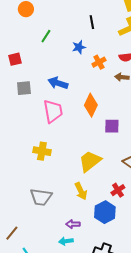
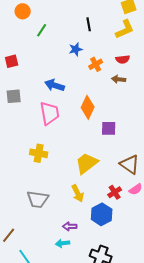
green line: (46, 36) -> (42, 30), moved
gray square: (24, 88) -> (14, 96), moved

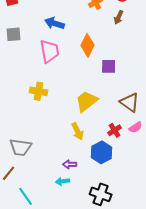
brown arrow: (119, 79) -> (119, 17), turned -72
gray trapezoid: (38, 199) -> (21, 147), moved

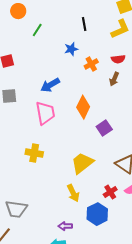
blue arrow: (55, 23) -> (50, 85), turned -48
purple square: (109, 66) -> (104, 128), turned -35

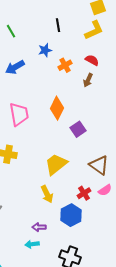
green line: (37, 30) -> (11, 31), turned -64
red semicircle: (118, 59) -> (92, 60), turned -144
blue arrow: (50, 85) -> (15, 67), moved

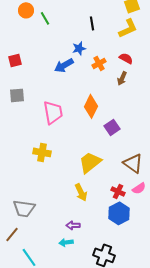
green line: (11, 31) -> (45, 18), moved
blue arrow: (15, 67) -> (64, 65), moved
red cross: (84, 193) -> (118, 191), turned -32
blue hexagon: (71, 215) -> (119, 213), moved

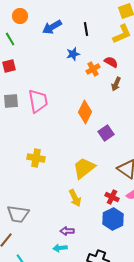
green line: (45, 18) -> (10, 39), moved
red semicircle: (126, 58) -> (111, 62), moved
blue arrow: (64, 65) -> (52, 27), moved
pink trapezoid: (53, 112) -> (38, 101), moved

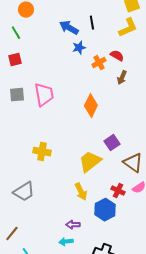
blue arrow: (52, 27) -> (69, 28), moved, turned 60
purple square: (106, 133) -> (112, 143), moved
gray trapezoid: (18, 214) -> (24, 192), moved, turned -40
blue hexagon: (113, 219) -> (105, 210), moved

